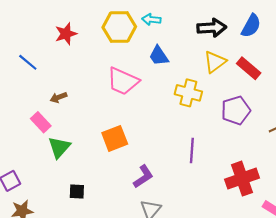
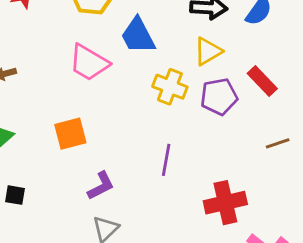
blue trapezoid: (159, 56) -> (138, 36), size x1.4
red rectangle: (249, 68) -> (262, 81), moved
purple pentagon: (236, 110) -> (219, 97), moved

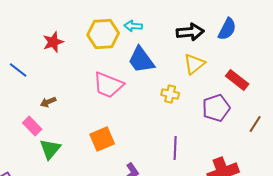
yellow cross: (170, 87) -> (170, 94), size x0.7
purple pentagon: (219, 97) -> (216, 108), moved
brown line: (278, 143) -> (255, 124), turned -30

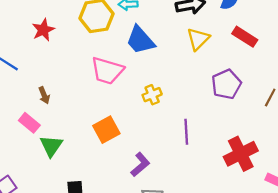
red rectangle: (237, 80) -> (245, 37), moved
yellow cross: (170, 94) -> (152, 95), moved, turned -30
brown arrow: (48, 102) -> (44, 95), turned -84

